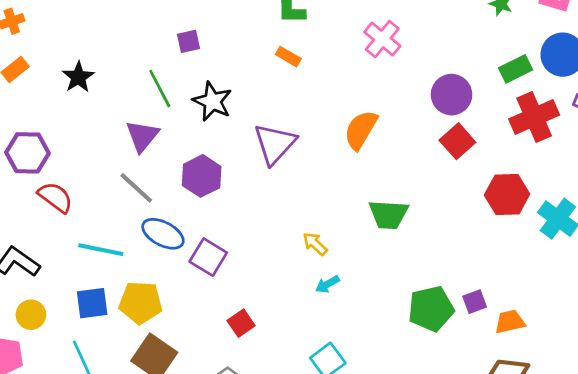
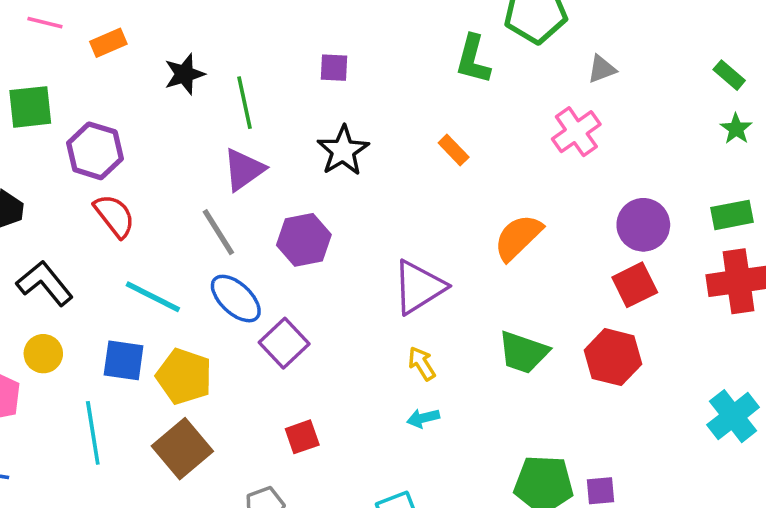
orange rectangle: (288, 57) -> (454, 150), moved
green line: (160, 89) -> (245, 103), moved
purple triangle: (275, 144) -> (419, 287), moved
red hexagon: (507, 195) -> (613, 357), moved

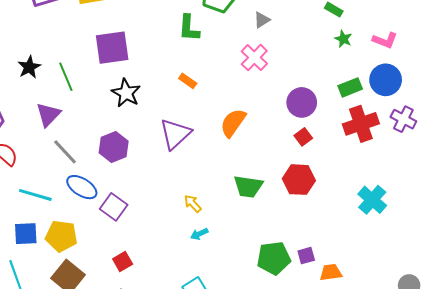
purple square: (334, 68) -> (112, 48), size x2.0
purple triangle: (244, 170) -> (48, 115), moved
red square: (635, 285) -> (303, 137), size x0.7
purple triangle: (419, 287) -> (175, 134), moved
red square: (302, 437) -> (123, 262), moved

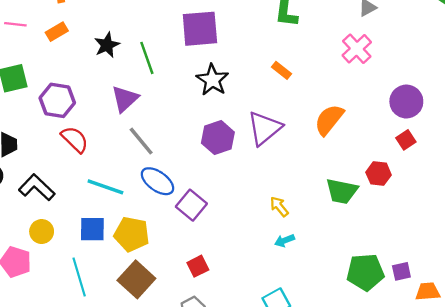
purple hexagon: (114, 147) -> (218, 138), moved
red hexagon: (299, 180) -> (379, 174), moved, size x0.7

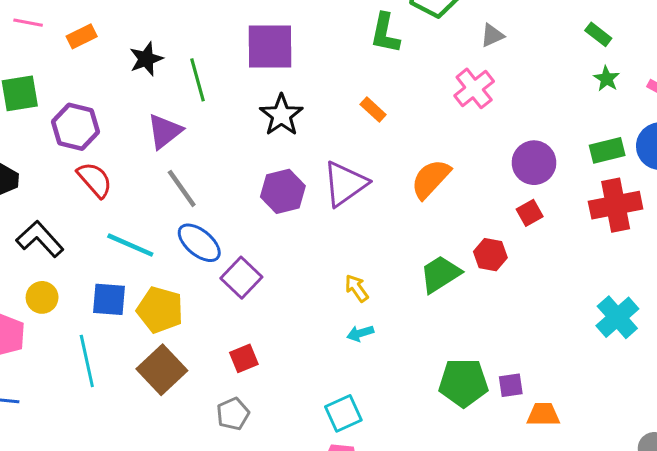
green trapezoid: (342, 191) -> (440, 274), turned 132

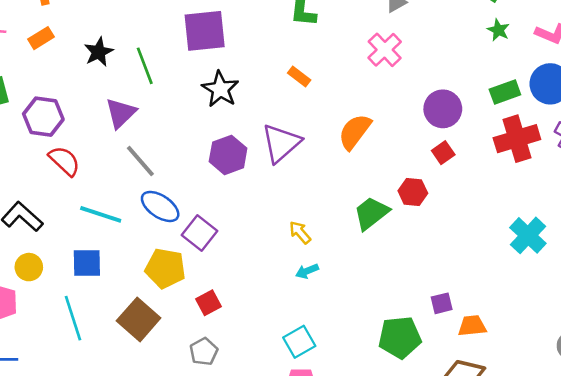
yellow pentagon: (160, 310) -> (165, 268), moved
green pentagon: (463, 383) -> (400, 337), moved

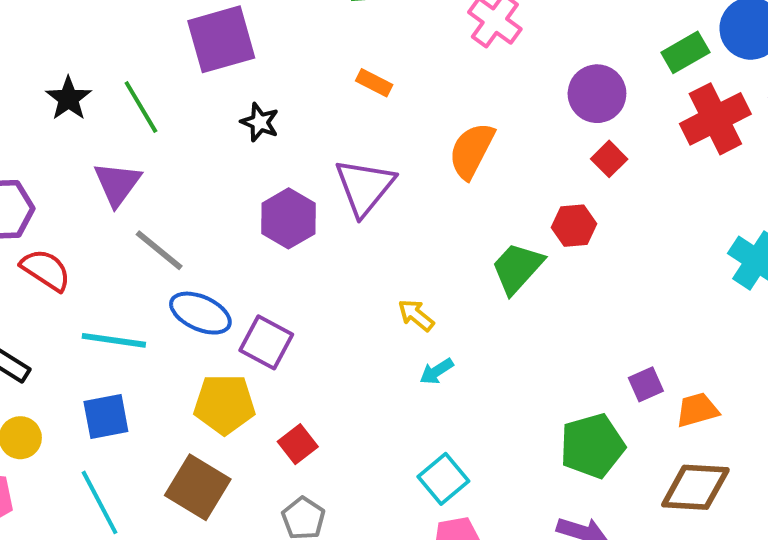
black star: (220, 89) -> (260, 122), size x0.7

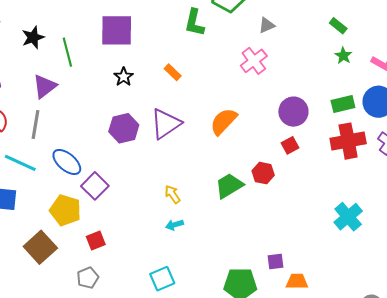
orange rectangle: (374, 83) -> (173, 72), moved
gray line: (159, 250) -> (35, 125), moved, turned 44

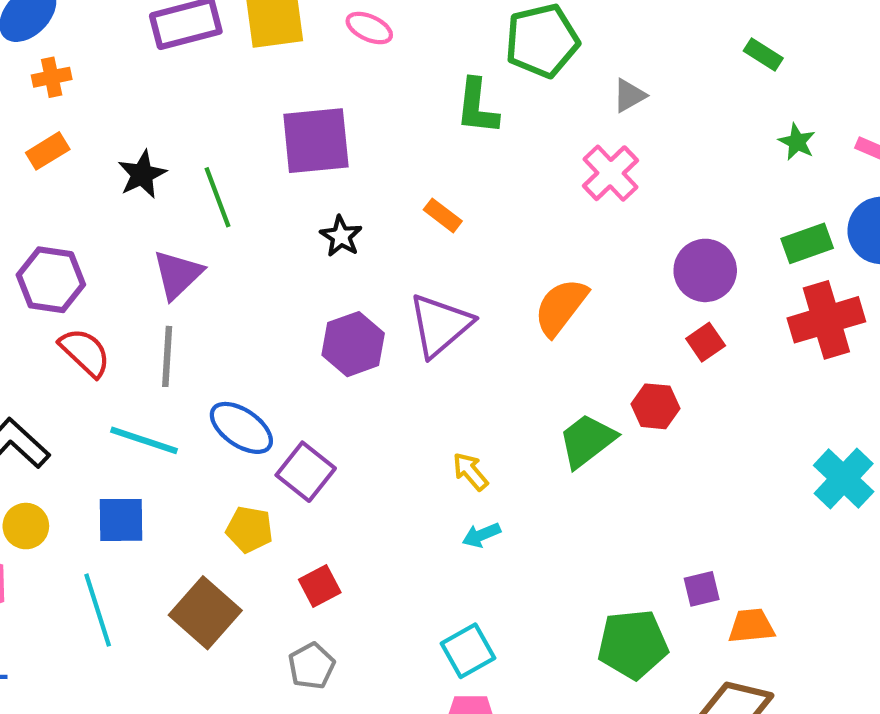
green rectangle: (338, 26) -> (763, 55), moved
yellow pentagon: (65, 210) -> (249, 529), size x0.7

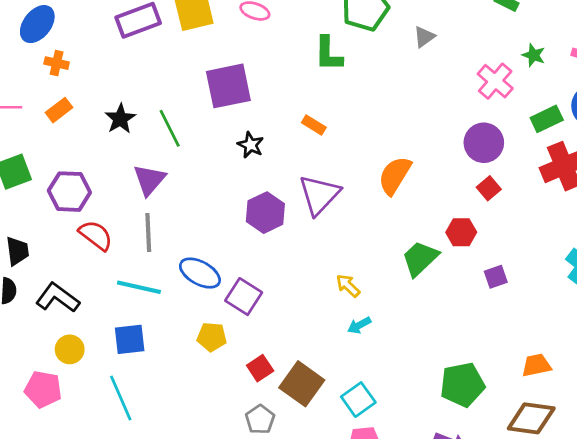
orange cross: (52, 77) -> (57, 63), turned 30
pink cross: (611, 173) -> (495, 81), moved
purple square: (702, 589) -> (496, 277), moved
brown square: (205, 613) -> (302, 384), moved

